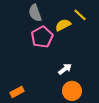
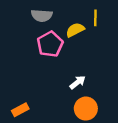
gray semicircle: (35, 13) -> (42, 16), turned -66
yellow line: (80, 15) -> (95, 18), turned 48

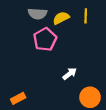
yellow semicircle: (75, 30) -> (61, 18), moved
orange circle: (86, 109) -> (90, 97), moved

